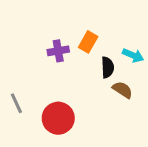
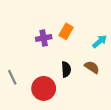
cyan arrow: (133, 55) -> (100, 41), turned -64
black semicircle: (108, 67) -> (66, 69), moved

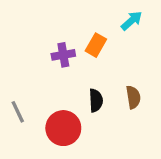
cyan arrow: (100, 41) -> (132, 21), moved
brown semicircle: (92, 67) -> (133, 97), turned 48

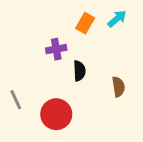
orange rectangle: (96, 45) -> (85, 23), moved
black semicircle: (96, 100) -> (79, 71), moved

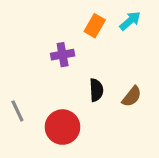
black semicircle: (79, 71) -> (96, 90), moved
brown semicircle: (118, 87) -> (132, 96), turned 48

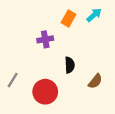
brown semicircle: (132, 96) -> (95, 81), moved
gray line: (17, 111) -> (13, 80), turned 56

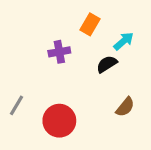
cyan arrow: (94, 15) -> (124, 41), moved
black semicircle: (70, 65) -> (107, 64), moved, turned -119

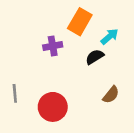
orange rectangle: (90, 24) -> (80, 22), size x1.4
gray line: (16, 105) -> (15, 93), turned -36

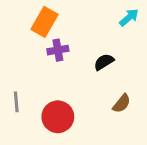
orange rectangle: (80, 22) -> (44, 22), moved
cyan arrow: (110, 37) -> (129, 17), moved

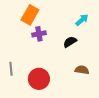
cyan arrow: (129, 17) -> (82, 20), moved
brown semicircle: (122, 103) -> (82, 70), turned -120

